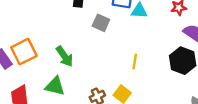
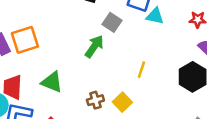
green arrow: (65, 56) -> (94, 46), moved, turned -120

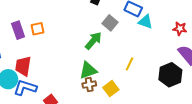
orange square: (25, 40) -> (37, 29), size x0.6
green triangle: (52, 82) -> (88, 70), moved, turned -48

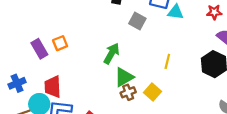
green arrow: (93, 41) -> (112, 53), moved

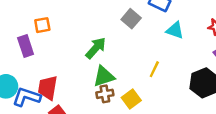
cyan triangle: (176, 12) -> (175, 30), moved
purple rectangle: (39, 49) -> (26, 46), moved
red trapezoid: (53, 87) -> (48, 88), moved

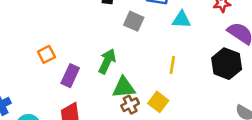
purple rectangle: (26, 46) -> (70, 76), moved, turned 60
green triangle: (104, 76) -> (124, 87), turned 30

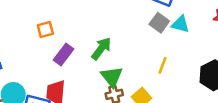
gray square: (134, 21) -> (159, 23), moved
green triangle: (124, 87) -> (112, 77), turned 45

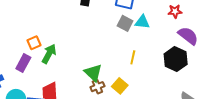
green arrow: (101, 48) -> (49, 54), moved
purple rectangle: (63, 54) -> (23, 63), moved

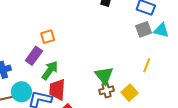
gray square: (125, 23) -> (144, 29), turned 35
green arrow: (49, 54) -> (50, 70), moved

